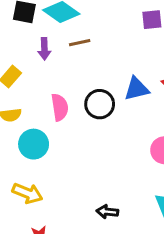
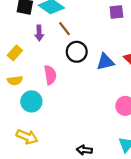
brown line: (80, 43) -> (65, 29), turned 64
black circle: (100, 104) -> (77, 52), moved

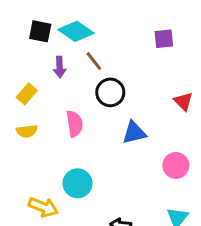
blue triangle: (105, 62) -> (134, 133), moved
cyan circle: (31, 101) -> (78, 183), moved

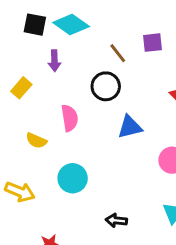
purple square: (164, 39) -> (152, 43), moved
brown line: (94, 61) -> (118, 53), moved
yellow semicircle: (27, 131) -> (36, 141), moved, turned 30
yellow arrow: (43, 207) -> (20, 192), moved

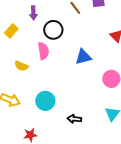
black circle: (106, 86) -> (53, 30), moved
cyan circle: (73, 178) -> (45, 101), moved

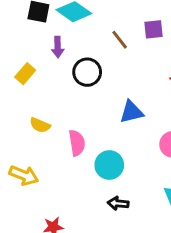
pink semicircle: (43, 51) -> (77, 143), moved
cyan circle: (45, 101) -> (109, 165), moved

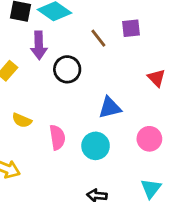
purple arrow: (58, 47) -> (39, 45), size x1.4
cyan circle: (109, 165) -> (96, 146), moved

